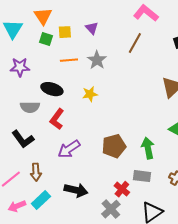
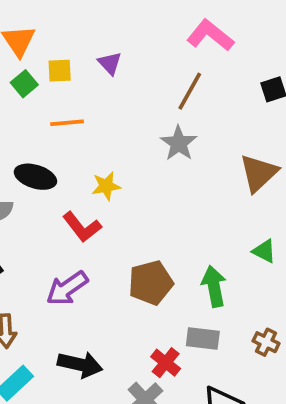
green square: (46, 39) -> (24, 84), turned 32
gray star: (97, 60) -> (179, 143), moved
red L-shape: (57, 119) -> (82, 227), moved, turned -75

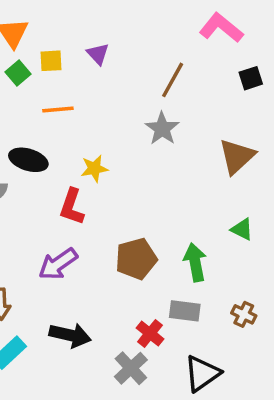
pink L-shape: (210, 35) -> (221, 28), moved
red L-shape: (82, 227) -> (72, 207), turned 57

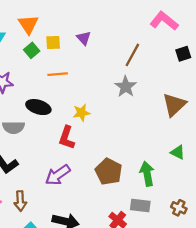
brown pentagon: (136, 259) -> (109, 172), turned -30

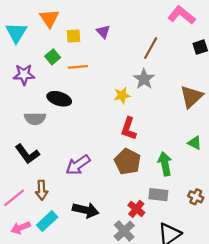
green square: (32, 50) -> (53, 57), moved
yellow star: (81, 113) -> (122, 95), moved
red L-shape: (67, 138) -> (129, 129), moved

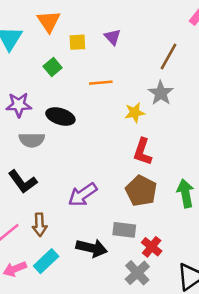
orange line: (78, 67) -> (101, 83), moved
purple star: (24, 75) -> (19, 105), moved
gray rectangle: (158, 195) -> (124, 230), moved

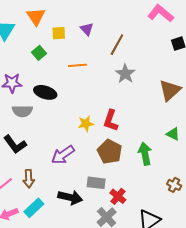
brown line: (169, 57) -> (117, 45), moved
yellow star: (135, 113) -> (86, 124), moved

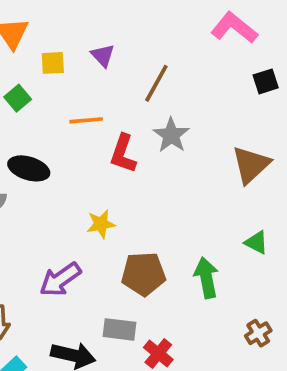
red L-shape: (111, 120) -> (123, 154), moved
brown pentagon: (110, 152) -> (144, 274), turned -30
brown cross: (174, 185) -> (258, 333), turned 32

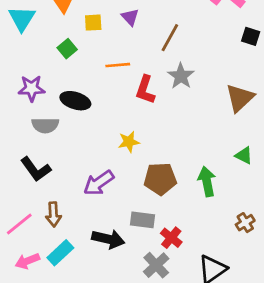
black square: (266, 81) -> (251, 36), turned 36

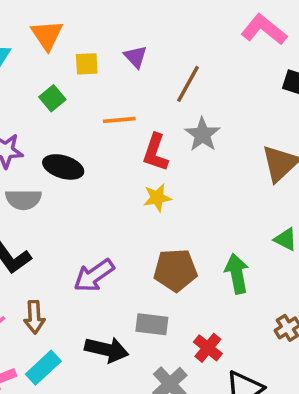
yellow star: (129, 142) -> (157, 198), moved
red cross: (171, 238) -> (208, 348), moved

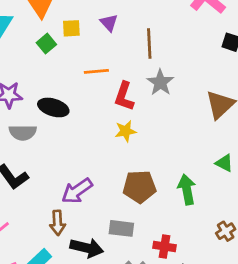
brown line: (188, 84) -> (149, 44), turned -32
green square: (52, 98) -> (46, 44), moved
brown arrow: (34, 317) -> (57, 223), moved
red cross: (208, 348) -> (164, 246), turned -30

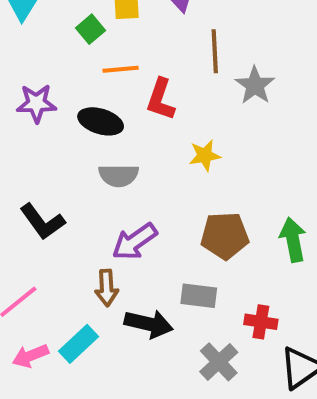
brown line: (149, 44) -> (215, 51), moved
orange line: (96, 71) -> (121, 69), moved
red L-shape: (124, 96) -> (161, 99), moved
gray semicircle: (23, 133) -> (119, 176), moved

